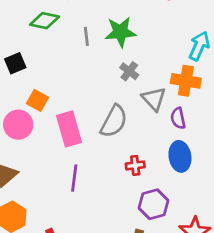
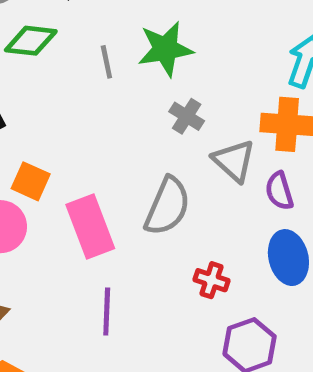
red cross: (135, 165) -> (212, 280), turned 30

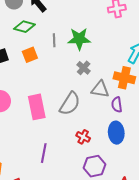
gray triangle: (234, 161) -> (100, 89), turned -42
orange square: (31, 181) -> (30, 55), moved, turned 35
purple line: (107, 312) -> (44, 153), moved

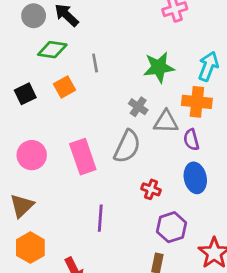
green star: (79, 39) -> (159, 67), moved
gray cross: (84, 68) -> (138, 107), moved

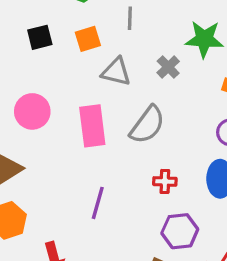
gray cross: (138, 107) -> (168, 67), moved
gray triangle: (166, 122) -> (116, 72), moved
red cross: (151, 189) -> (165, 181), turned -30

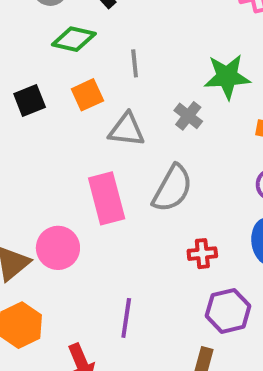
pink circle: (32, 111) -> (58, 248), moved
purple line: (98, 203) -> (126, 318), moved

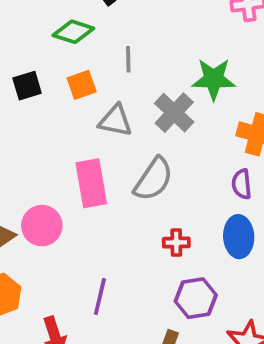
gray cross: (188, 116) -> (174, 113), size x1.5

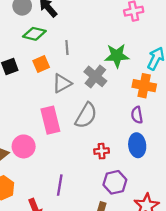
gray triangle: (115, 121) -> (62, 83), turned -36

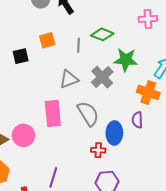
green diamond: (34, 34) -> (102, 34), moved
orange square: (41, 64) -> (47, 40), moved
gray semicircle: (86, 115) -> (88, 114), turned -70
blue ellipse: (137, 145) -> (114, 133), moved

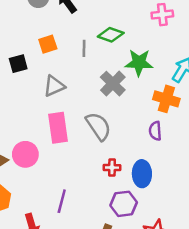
gray triangle: (69, 79) -> (54, 86), moved
blue ellipse: (114, 133) -> (142, 174), moved

